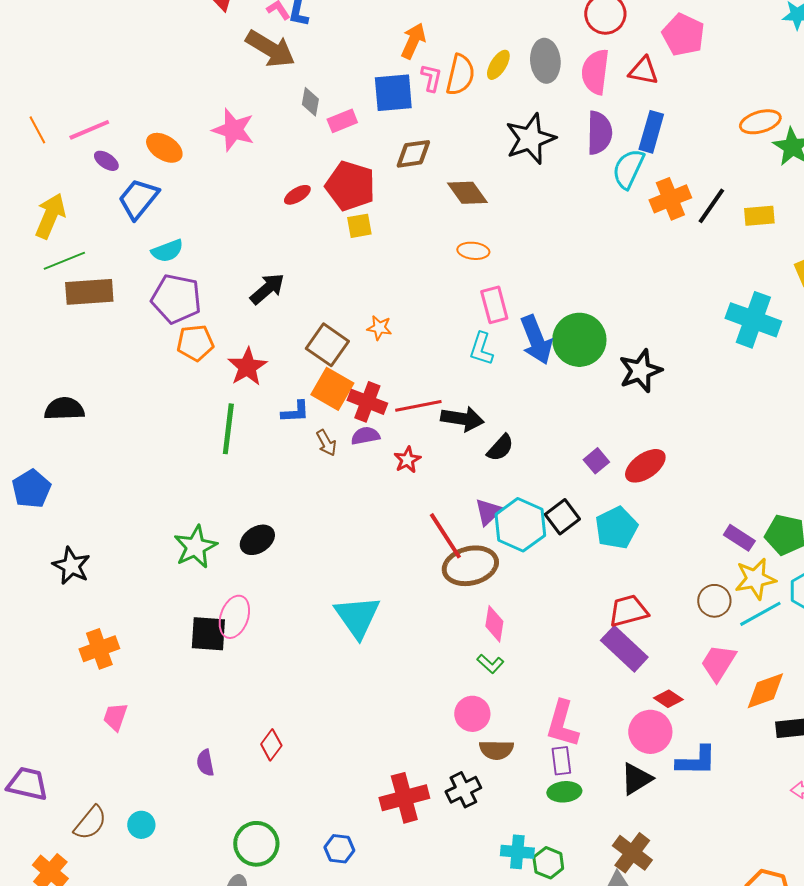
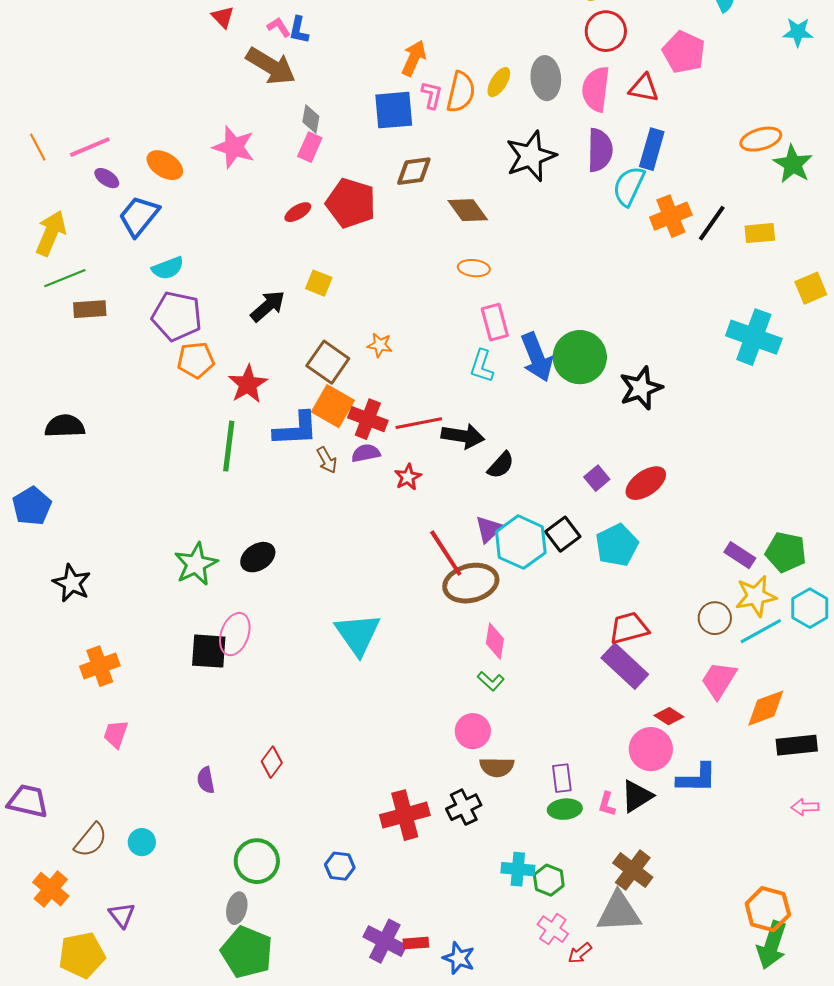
pink rectangle: (342, 121) -> (310, 147), moved, turned -44
yellow square: (359, 226) -> (319, 283), moved, turned 32
brown rectangle: (89, 292) -> (90, 309), size x0.7
blue L-shape: (295, 412) -> (296, 429), size x1.6
pink L-shape: (562, 724) -> (607, 804), moved, size x0.5

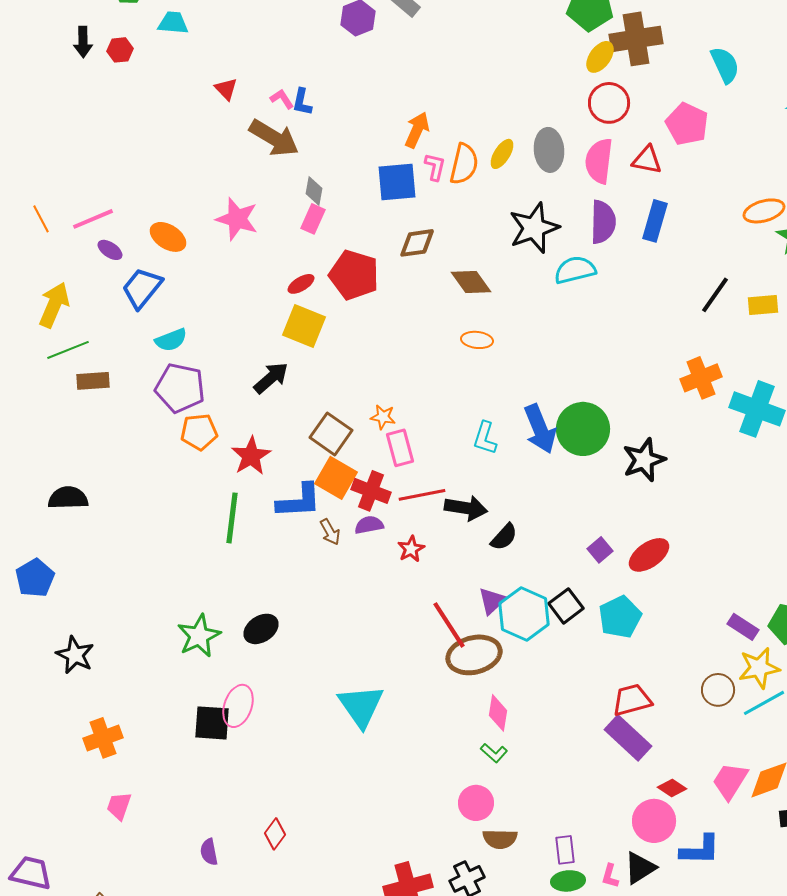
cyan semicircle: (629, 186) -> (575, 270), moved, turned 51
orange cross: (671, 216) -> (701, 378), moved
yellow square: (319, 283) -> (304, 326), moved, size x1.6
pink rectangle: (495, 322) -> (400, 448), moved
pink trapezoid: (719, 680) -> (730, 781), moved

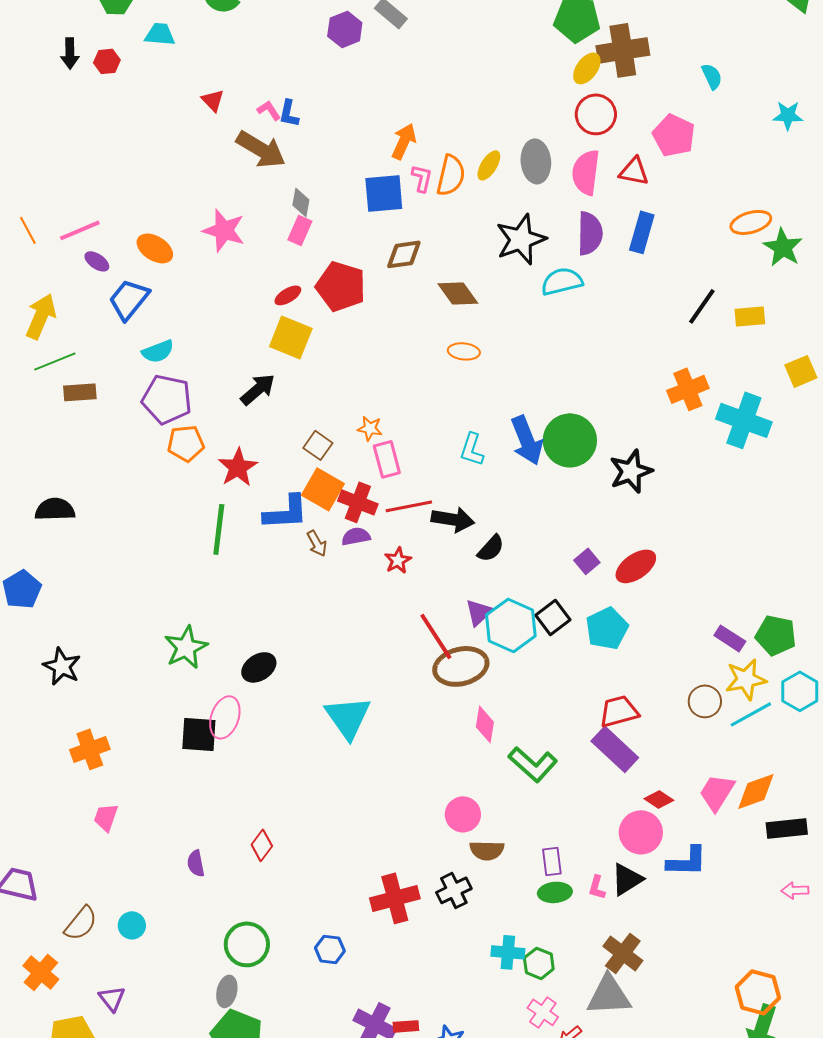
cyan semicircle: (725, 65) -> (712, 76), size x0.7
brown square: (331, 434) -> (318, 445), size x0.7
black ellipse: (261, 629) -> (259, 667), moved
green L-shape: (494, 753) -> (533, 764), moved, size x1.8

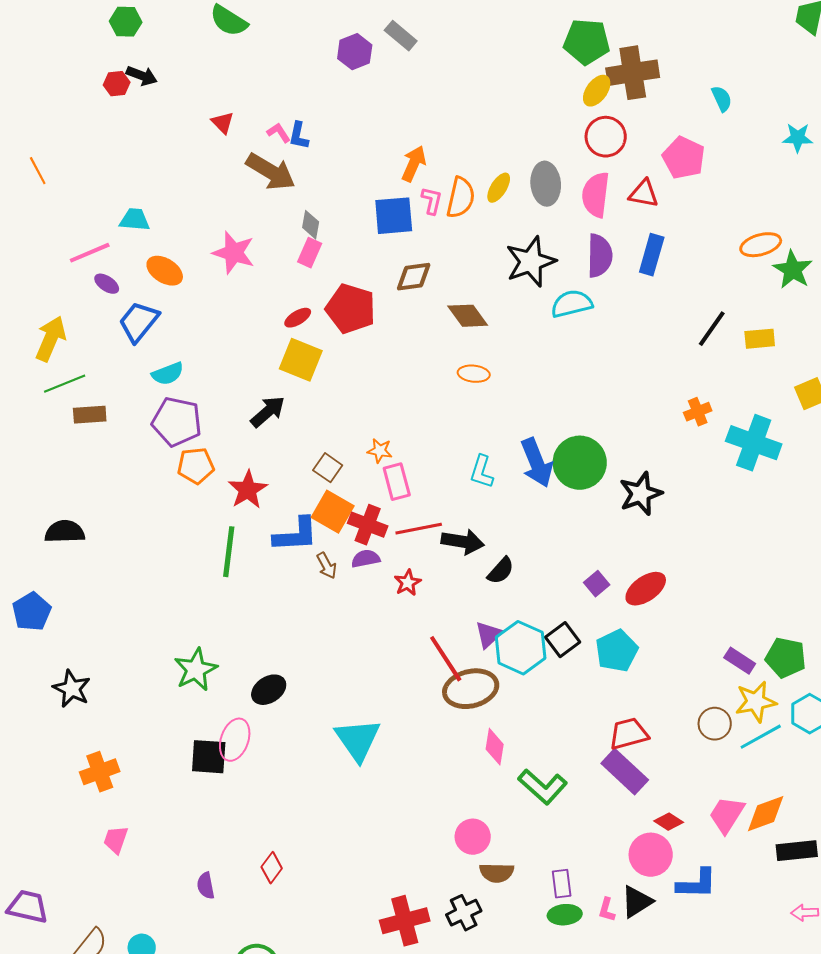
cyan trapezoid: (160, 34) -> (135, 220), moved
black arrow: (70, 53) -> (142, 76), moved, turned -68
orange line: (28, 230) -> (38, 171), moved
orange cross: (688, 389) -> (698, 412), size x0.7

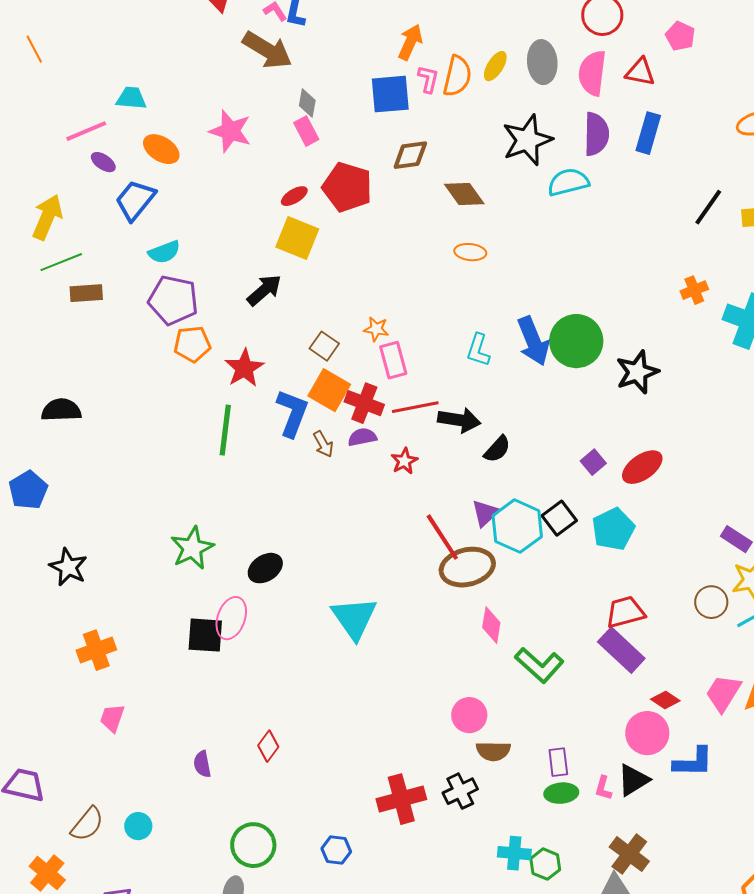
pink pentagon: (684, 158) -> (680, 36), size x0.7
pink rectangle: (310, 253) -> (306, 131), turned -52
blue L-shape: (296, 535) -> (292, 413), turned -66

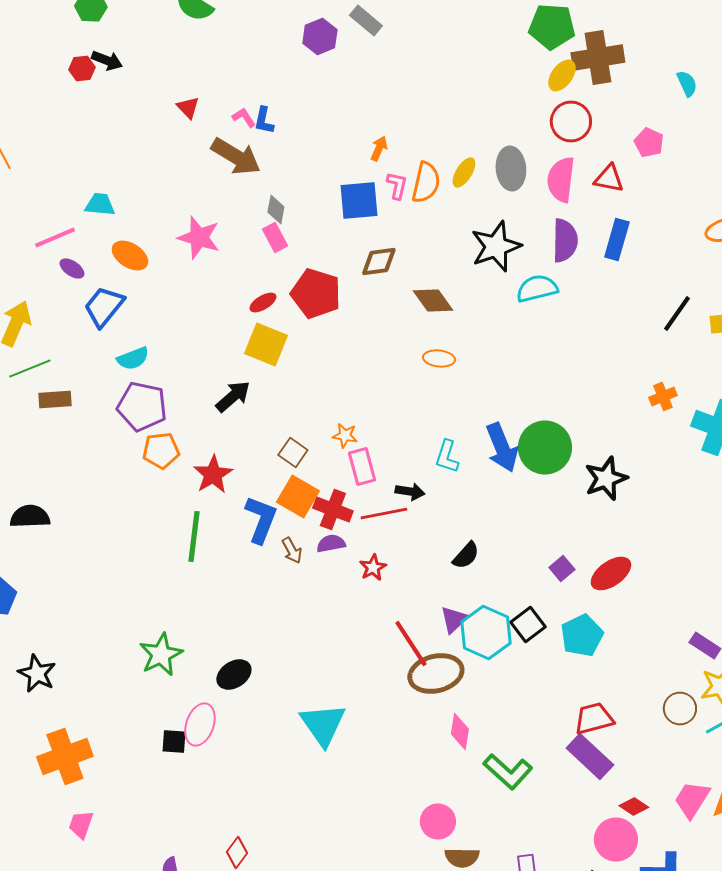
orange arrow: (410, 42) -> (379, 148), size x0.7
black arrow: (459, 420) -> (410, 492), moved, size x0.7
black square: (205, 635) -> (174, 742), size x0.7
orange cross: (96, 650) -> (65, 756), size x1.4

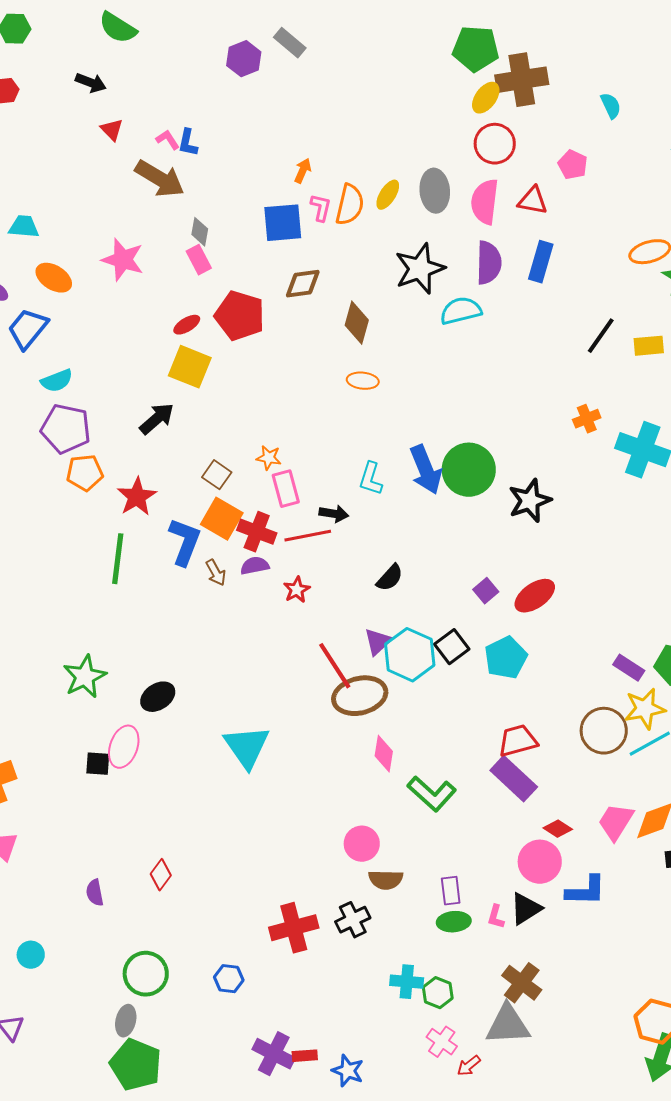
black arrow: (107, 60) -> (91, 83), moved
brown diamond: (433, 300) -> (357, 323), turned 51
brown circle: (680, 708) -> (604, 731), size x1.4

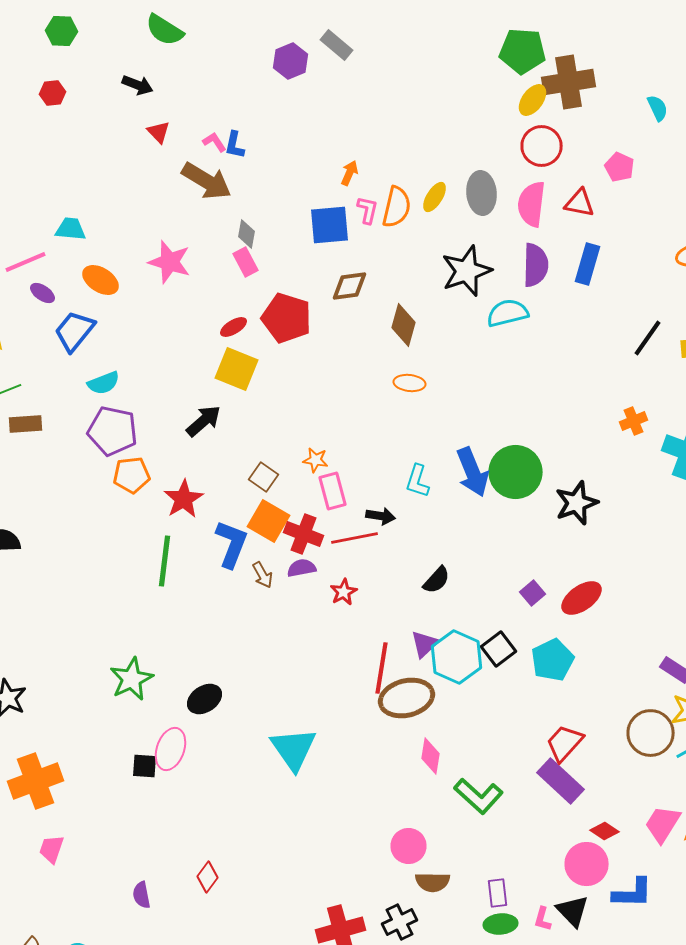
red line: (335, 666) -> (382, 668), turned 42
red trapezoid: (518, 741) -> (564, 743), turned -33
black triangle: (526, 909) -> (572, 911), turned -42

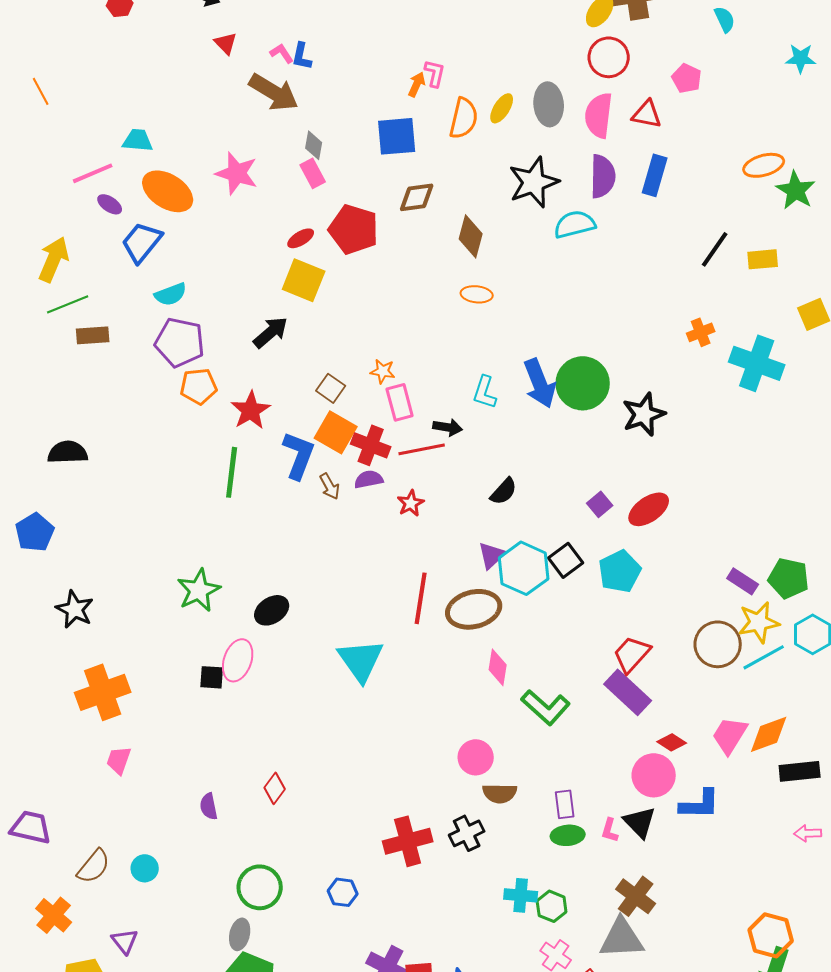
pink L-shape: (368, 210) -> (435, 73), moved
orange ellipse: (100, 280) -> (168, 191), size x1.4
red line: (382, 668) -> (421, 598), moved

